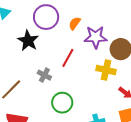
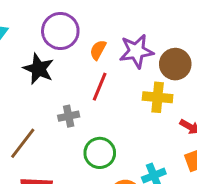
orange semicircle: (75, 23) -> (98, 50), moved
gray cross: (44, 75) -> (69, 116), turned -32

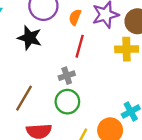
gray cross: (69, 116) -> (67, 76), moved
green circle: (100, 153) -> (67, 102), moved

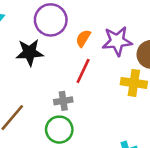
black star: (30, 38) -> (30, 52), turned -30

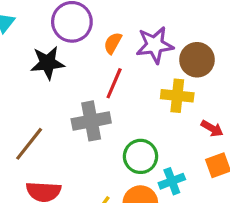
gray cross: (63, 101) -> (91, 121), size x1.6
green circle: (59, 130) -> (141, 156), moved

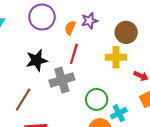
purple star: (155, 45) -> (89, 21), moved, size x0.7
black star: (47, 63) -> (37, 60), moved

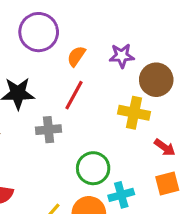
purple star: (89, 21) -> (122, 56), moved
gray cross: (62, 80) -> (48, 130), size x0.7

